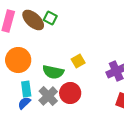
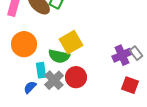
yellow square: (78, 61) -> (71, 42), moved, size x1.6
cyan rectangle: (26, 89) -> (41, 70), moved

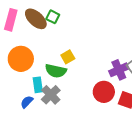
yellow square: (71, 42) -> (68, 57), size x0.6
red circle: (76, 77) -> (104, 92), moved

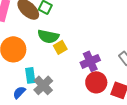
purple cross: (119, 70) -> (90, 61), moved
green semicircle: (56, 71) -> (48, 36), moved

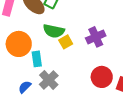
purple cross: (90, 61) -> (96, 37), moved
cyan rectangle: (30, 75) -> (37, 59), moved

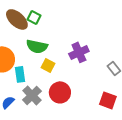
yellow square: (66, 42) -> (48, 65), moved, turned -32
red circle: (102, 77) -> (60, 92), moved

